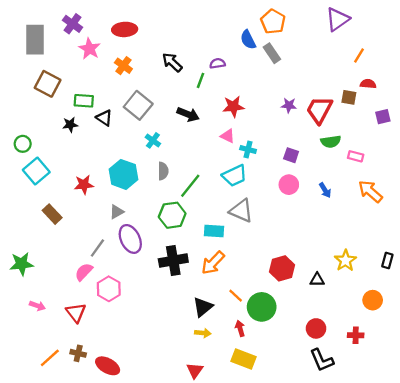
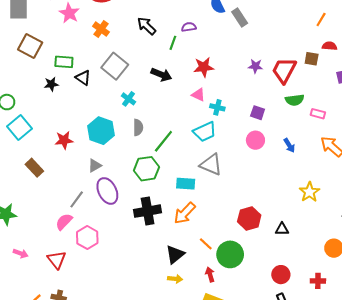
yellow star: (345, 260) -> (309, 192), moved

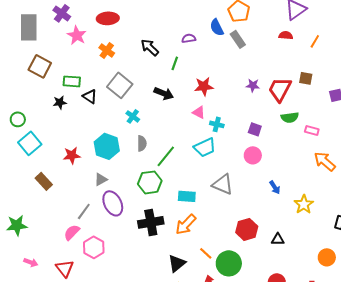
purple semicircle: (189, 27) -> (189, 38), moved
red semicircle: (330, 46) -> (286, 35), moved
blue arrow: (289, 145) -> (275, 187), moved
gray triangle: (211, 165) -> (223, 184), moved

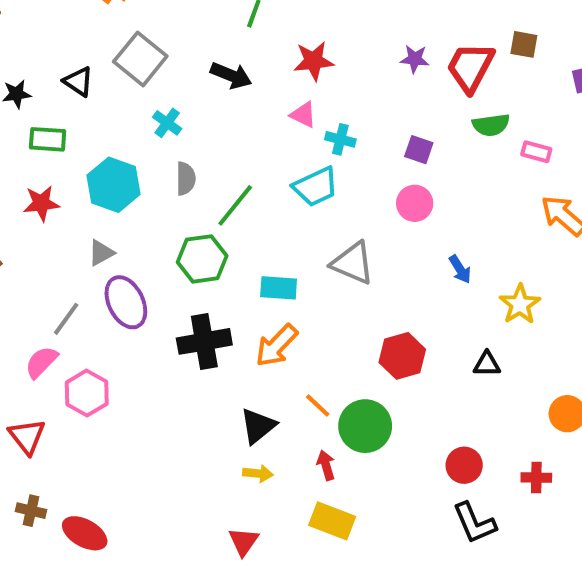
green rectangle: (72, 81) -> (48, 139), moved
black triangle: (278, 239) -> (487, 364), moved

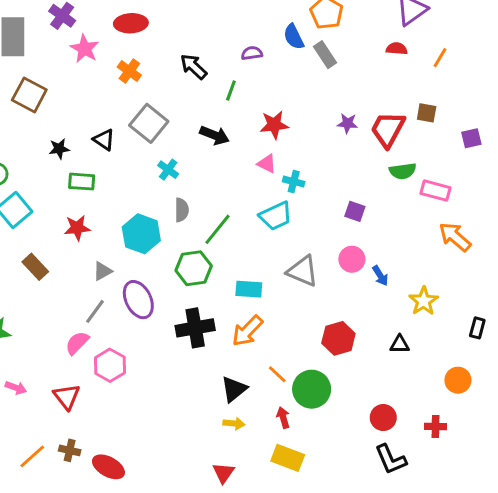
purple square: (419, 150) -> (355, 211), moved
pink rectangle: (536, 152) -> (436, 191), size x1.4
cyan hexagon: (114, 185) -> (141, 234), moved
pink circle: (415, 203) -> (352, 259), moved
gray triangle: (101, 253) -> (102, 271), moved

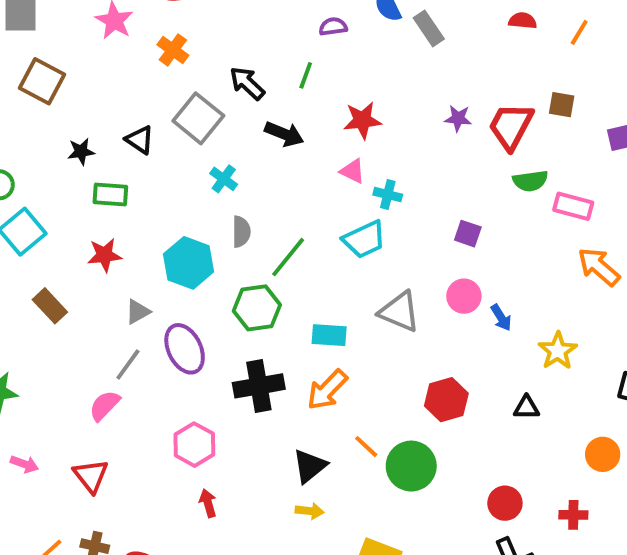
black arrow: (194, 67) -> (247, 83), moved
pink hexagon: (110, 365) -> (194, 445), moved
red arrow: (283, 418) -> (208, 503), moved

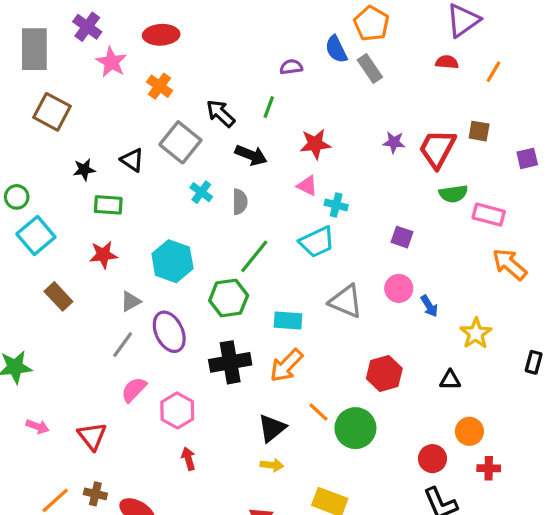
gray semicircle: (241, 232) -> (240, 202), moved
pink semicircle: (105, 405) -> (134, 390), moved
orange circle: (603, 454) -> (469, 431), moved

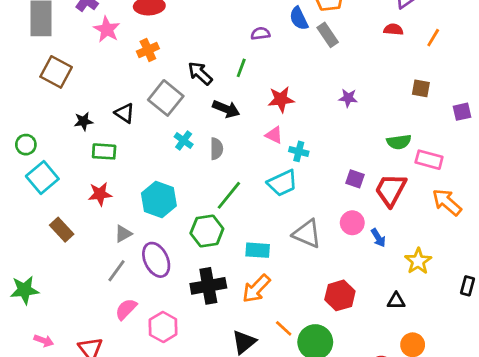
orange cross: (160, 86) -> (148, 50), turned 30
red trapezoid: (437, 149) -> (391, 190), moved

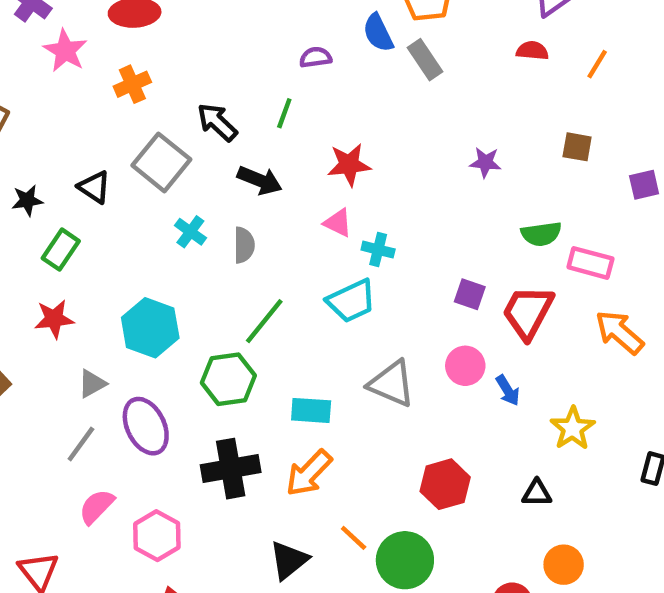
purple star: (348, 98) -> (485, 162), moved
green rectangle: (104, 151) -> (61, 250), turned -60

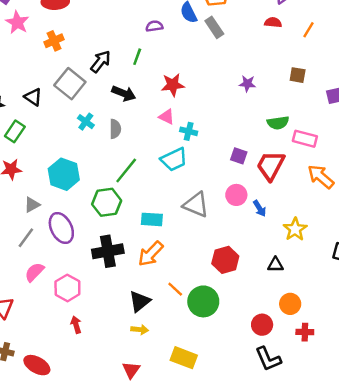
black arrow: (217, 122) -> (101, 62), turned 85

